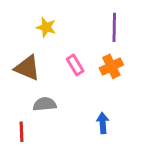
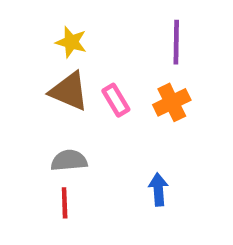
brown triangle: (27, 68) -> (69, 91), moved
red line: (21, 132) -> (65, 203), moved

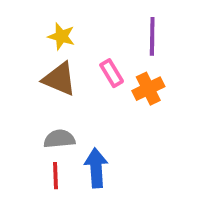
pink rectangle: (116, 100) -> (112, 73), moved
blue arrow: (158, 190) -> (96, 168), moved, size x1.4

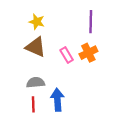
pink rectangle: (112, 73) -> (67, 55), moved

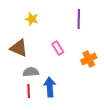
brown triangle: (36, 47) -> (19, 48), moved
orange cross: (88, 53) -> (89, 59), moved

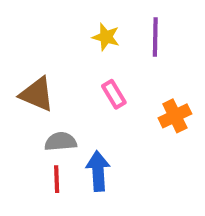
yellow star: (32, 19) -> (106, 37), moved

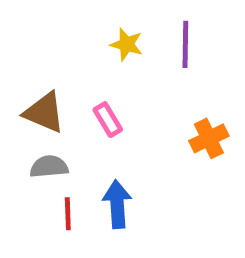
pink rectangle: (114, 94) -> (108, 120), moved
gray semicircle: (61, 142) -> (49, 167), moved

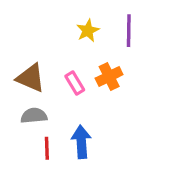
yellow star: (127, 44) -> (88, 31), turned 30
orange cross: (209, 138) -> (109, 76), moved

